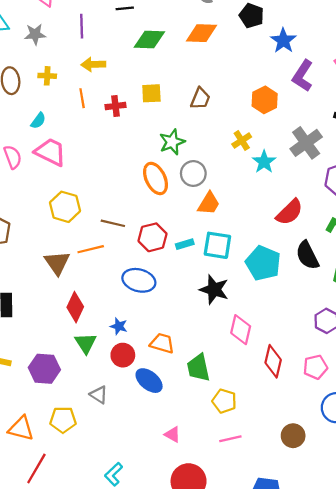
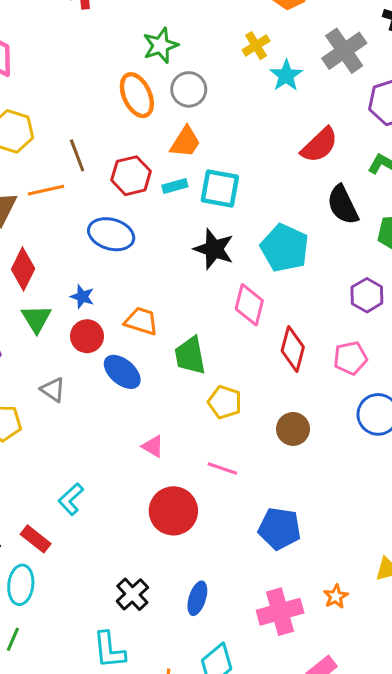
orange trapezoid: (209, 203) -> (185, 142), moved
brown line: (113, 223) -> (77, 155), turned 55
cyan pentagon: (263, 263) -> (285, 248), moved
brown circle: (293, 436) -> (293, 429), moved
pink line: (230, 439) -> (222, 468), moved, turned 30

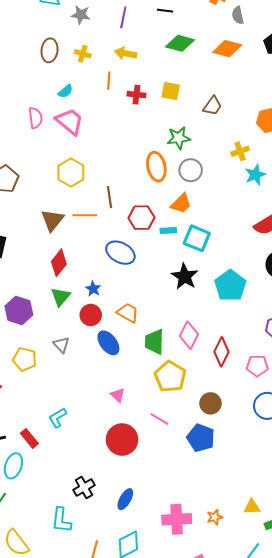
pink diamond: (249, 305) -> (189, 335), moved
yellow pentagon: (225, 402) -> (170, 377), size x1.4
blue pentagon: (280, 529) -> (201, 438), moved

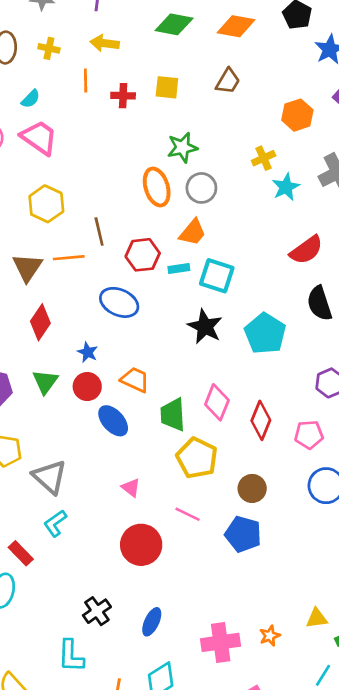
brown trapezoid: (212, 106) -> (228, 81), moved
green triangle: (60, 297) -> (45, 382), moved
gray triangle: (61, 345) -> (50, 477), moved, size x1.6

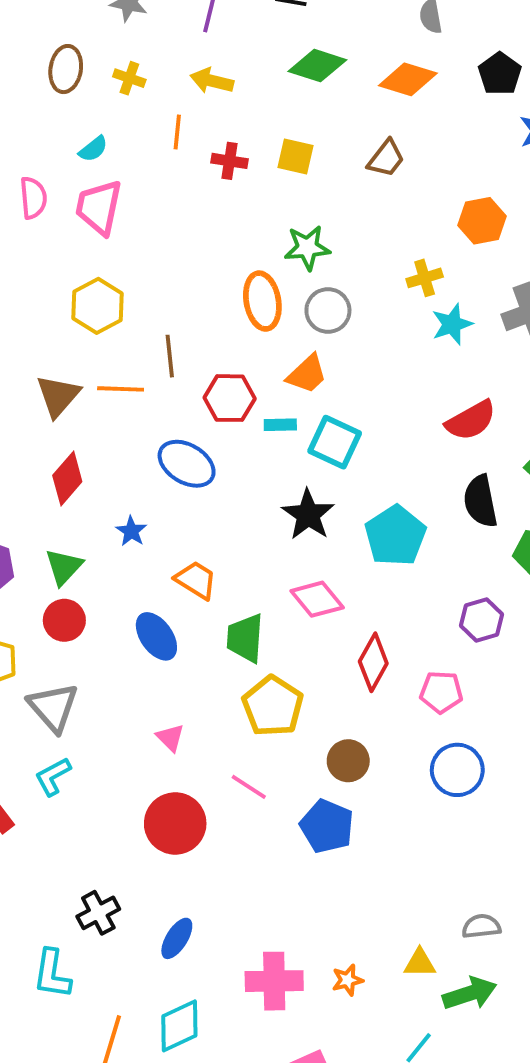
pink trapezoid: (39, 138) -> (99, 207), turned -120
red circle: (87, 387) -> (64, 620), moved
pink diamond: (217, 402) -> (317, 599), moved, turned -68

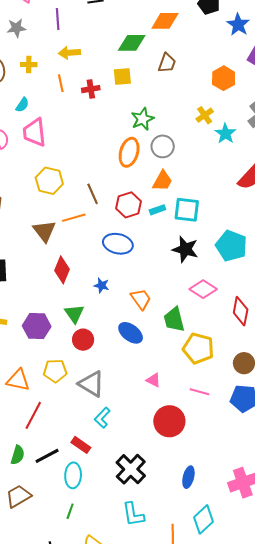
green diamond: (317, 66) -> (132, 43), moved
orange ellipse: (262, 301) -> (129, 152), turned 44
orange trapezoid: (196, 580) -> (141, 299), turned 40
black cross: (98, 913) -> (131, 469), moved, size x1.4

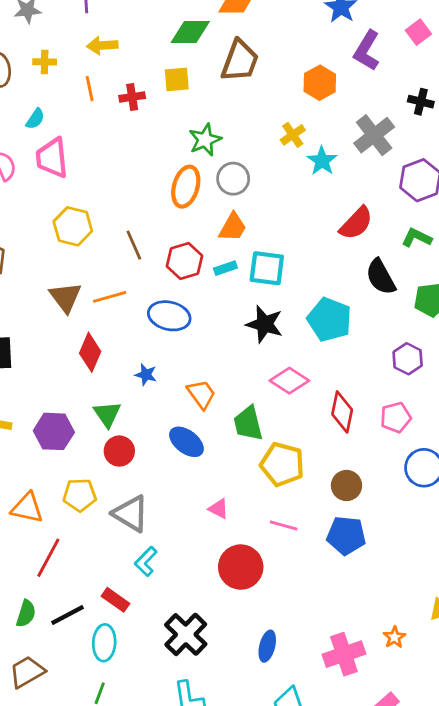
brown trapezoid: (167, 63) -> (240, 61), size x1.5
orange line: (74, 218) -> (110, 297), moved

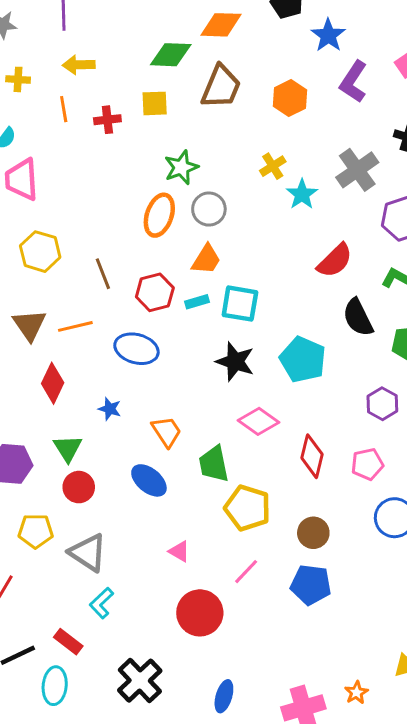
orange hexagon: (320, 83) -> (290, 98), moved
pink line: (284, 525) -> (246, 572), turned -64

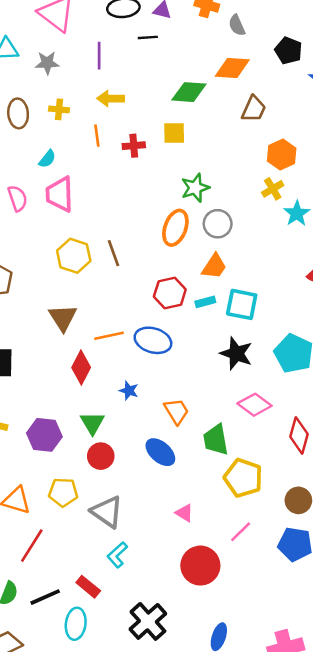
brown trapezoid: (221, 87) -> (254, 109), moved, size x0.7
orange hexagon: (290, 98) -> (282, 155), moved
brown line: (103, 274) -> (113, 253), moved
orange line: (75, 326) -> (109, 336), moved

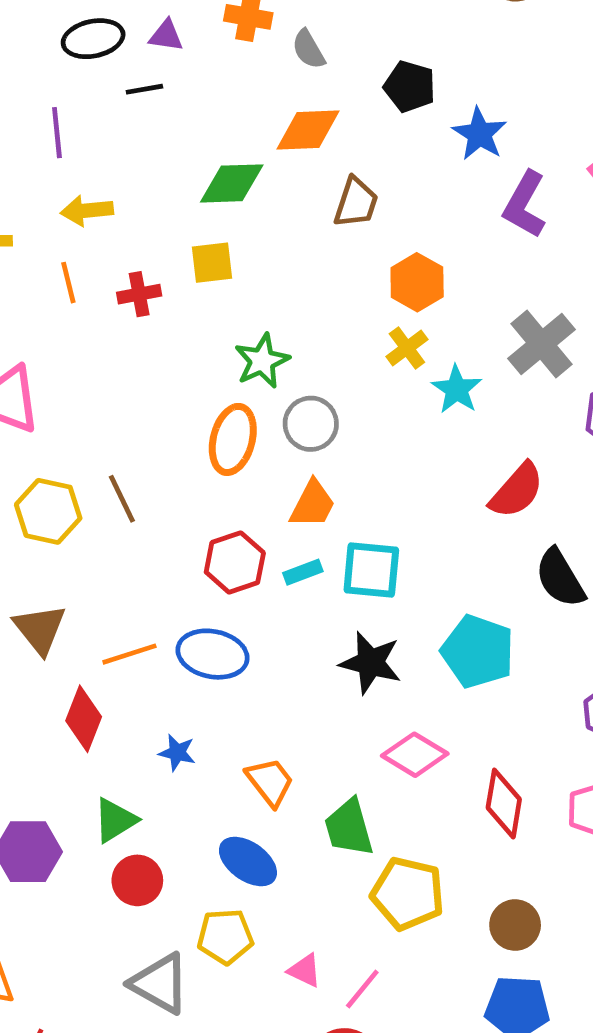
green triangle: (92, 423) -> (115, 820), turned 35
yellow pentagon: (63, 492) -> (225, 937), moved
pink line: (241, 532) -> (362, 989), moved

